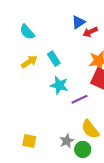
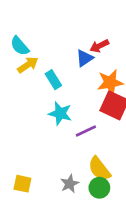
blue triangle: (78, 22) -> (85, 58), moved
yellow arrow: (29, 62) -> (28, 65), moved
green circle: (83, 149) -> (99, 188), moved

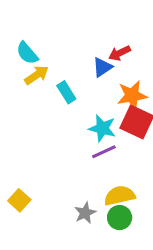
cyan star: (60, 113) -> (102, 128), moved
yellow semicircle: (99, 169) -> (120, 196), turned 115
yellow square: (22, 184) -> (19, 200), moved, turned 30

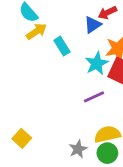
cyan star: (102, 128) -> (97, 63), moved, turned 30

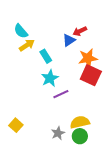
cyan star: (97, 63) -> (50, 78), moved
purple line: (94, 97) -> (61, 94), moved

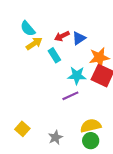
red arrow: (80, 31) -> (62, 36), moved
cyan star: (50, 78) -> (77, 76), moved, turned 30
gray star: (58, 133) -> (55, 137), moved

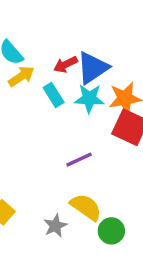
blue triangle: (79, 38) -> (93, 68), size x1.5
cyan star: (77, 76) -> (89, 98), moved
yellow semicircle: (91, 126) -> (86, 207), moved, turned 48

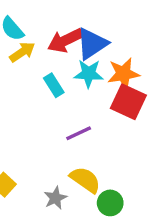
red arrow: (65, 64) -> (65, 40), size x1.5
cyan rectangle: (54, 95) -> (54, 85), moved

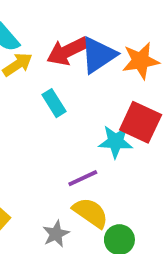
cyan star: (89, 74) -> (116, 142), moved
orange star: (123, 74) -> (141, 61), moved
purple line: (79, 133) -> (83, 178), moved

